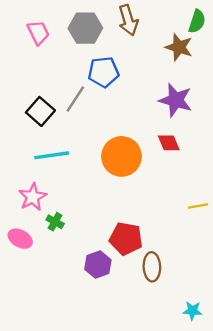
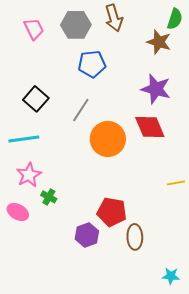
gray line: (75, 99) -> (81, 110), moved
red diamond: (169, 143) -> (150, 127), size x1.5
cyan line: (52, 155) -> (24, 139), moved

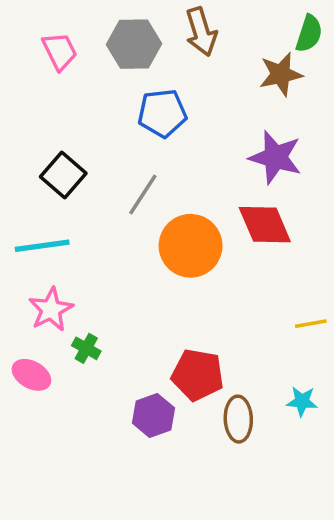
brown star: (159, 42) -> (281, 74), turned -30
cyan star: (171, 276) -> (302, 401), moved

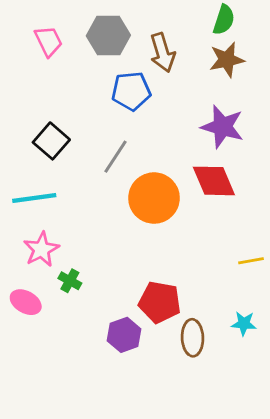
brown arrow: (201, 32) -> (163, 53), moved
green semicircle: (309, 34) -> (224, 20), moved

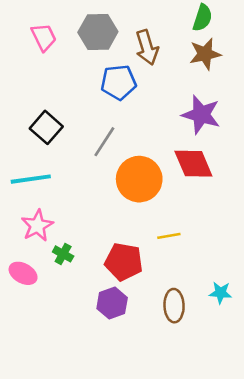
yellow line: (251, 261) -> (169, 236), moved
red pentagon: (160, 302) -> (124, 262), moved

